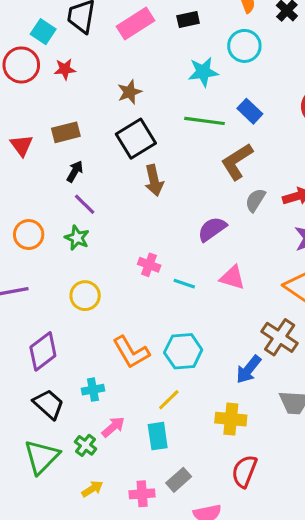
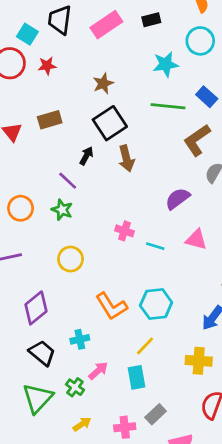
black arrow: (75, 171) -> (86, 156), moved

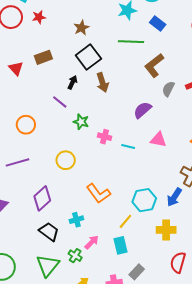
blue rectangle: (207, 97) -> (158, 23), moved
green star: (62, 210) -> (81, 122), moved
cyan hexagon: (156, 304) -> (144, 200), moved

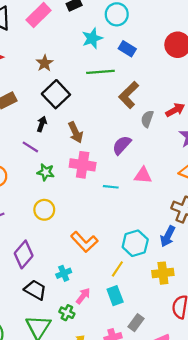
brown arrow: (102, 83) -> (76, 132), moved
green star: (81, 122) -> (46, 172), moved
pink cross: (105, 137) -> (83, 165), moved, size x1.6

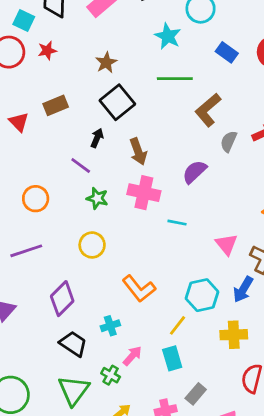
cyan star: (92, 38) -> (168, 36), turned -30
blue rectangle: (127, 49) -> (227, 52), moved
pink triangle: (143, 175) -> (226, 244), moved, turned 42

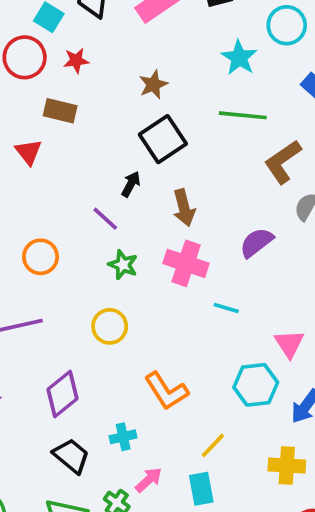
brown rectangle: (56, 105) -> (60, 111), moved, turned 30
cyan hexagon: (202, 295) -> (256, 385), moved

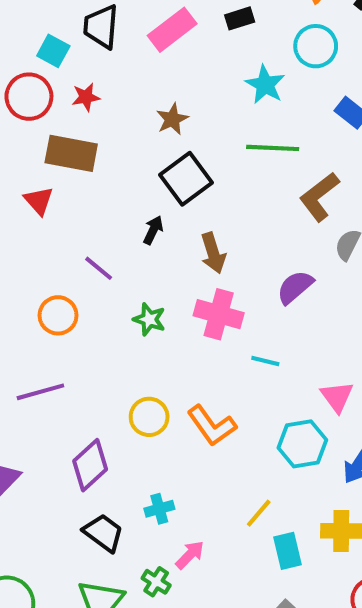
brown rectangle: (60, 111) -> (71, 153), size x1.4
purple line: (105, 219) -> (99, 268), moved
yellow circle: (110, 326) -> (149, 417), moved
orange L-shape: (166, 391) -> (212, 426), moved
cyan rectangle: (201, 489) -> (288, 551), moved

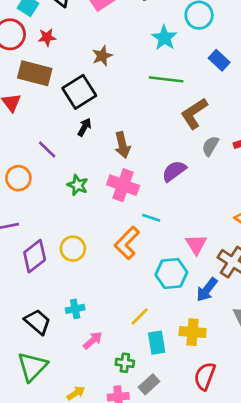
black square: (186, 179) -> (79, 92), moved
orange L-shape: (212, 426) -> (127, 243), moved, turned 76
purple diamond: (90, 465) -> (35, 256), moved
green cross: (156, 582) -> (125, 363), moved, turned -30

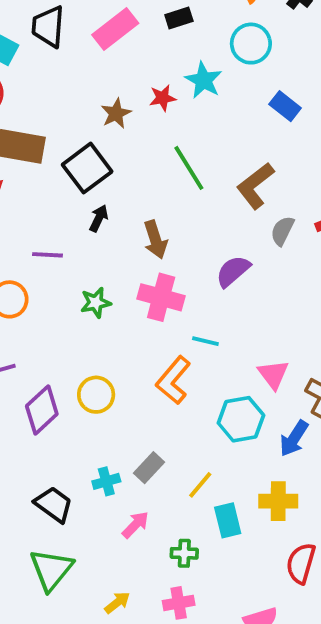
red star: (47, 37) -> (163, 98), moved
green line: (166, 79) -> (189, 168), moved, turned 56
purple line: (47, 149) -> (48, 255), turned -36
green star: (78, 185) -> (96, 303), turned -30
gray rectangle: (149, 384) -> (149, 468), moved

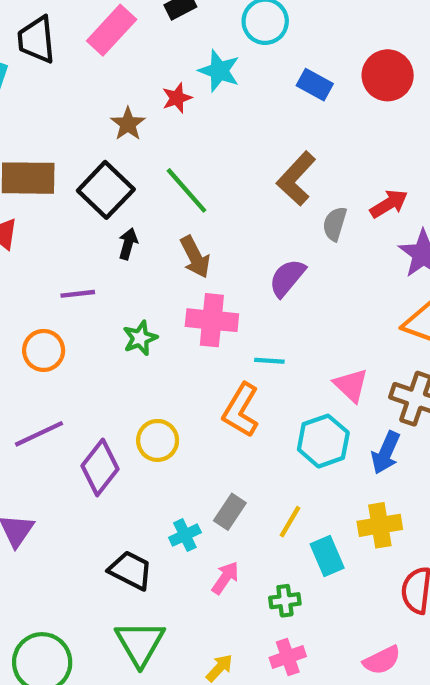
green line: (189, 168) -> (187, 190), moved

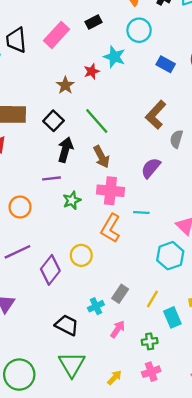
black square: (106, 190) -> (53, 121), size x0.7
black arrow: (128, 244) -> (65, 150), size x1.5
purple line: (78, 294) -> (51, 178), moved
orange L-shape: (241, 410) -> (111, 228), moved

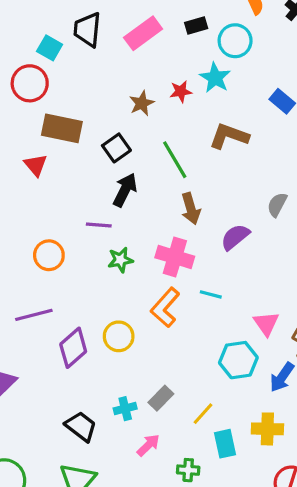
cyan circle: (139, 30) -> (235, 41), moved
brown L-shape: (156, 115) -> (229, 136), moved, turned 56
brown arrow: (101, 157) -> (191, 209), moved

